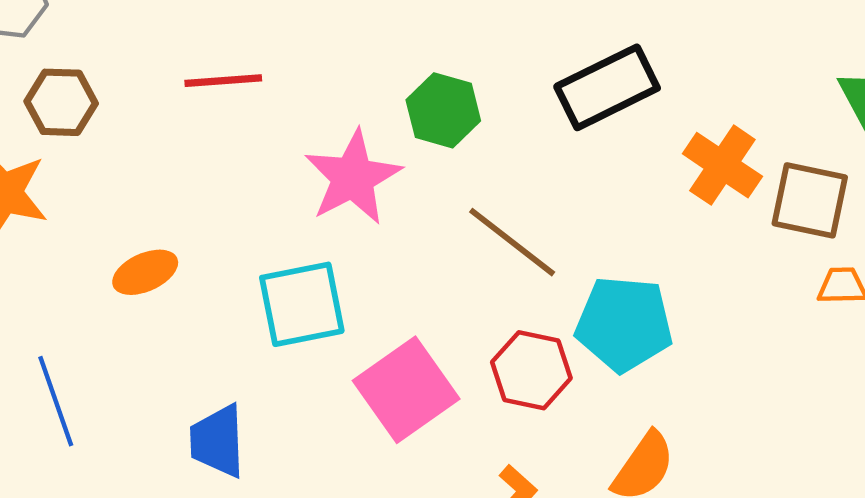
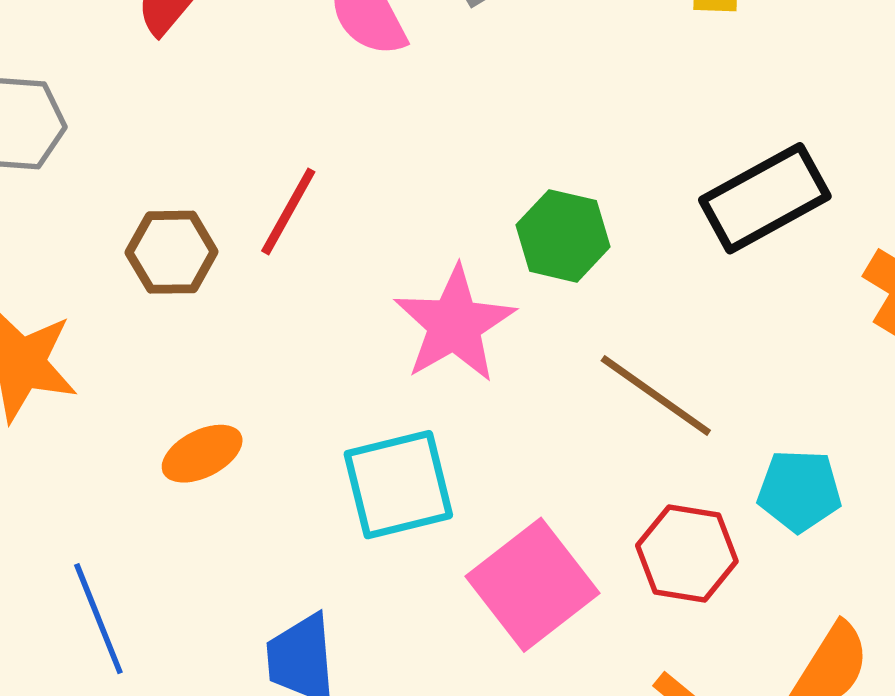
red line: (223, 81) -> (288, 211), turned -54
brown hexagon: (61, 102) -> (172, 252), moved
cyan pentagon: (624, 324) -> (799, 491), size x0.7

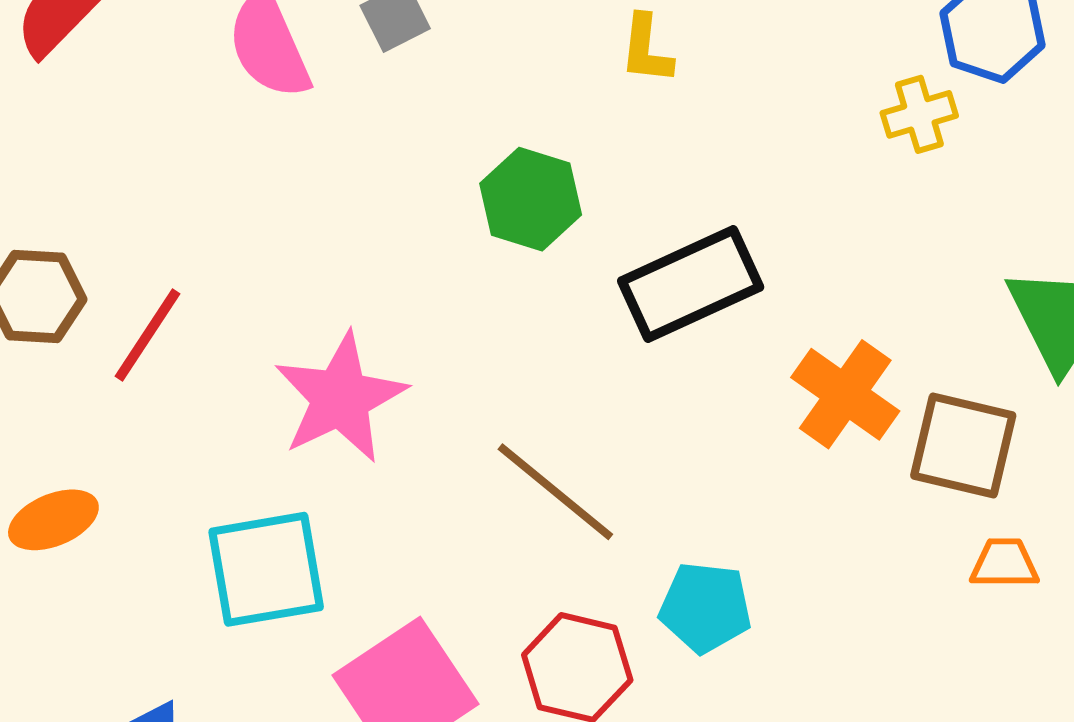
red line: (288, 211) -> (147, 335), moved
green hexagon: (563, 236) -> (531, 199), moved

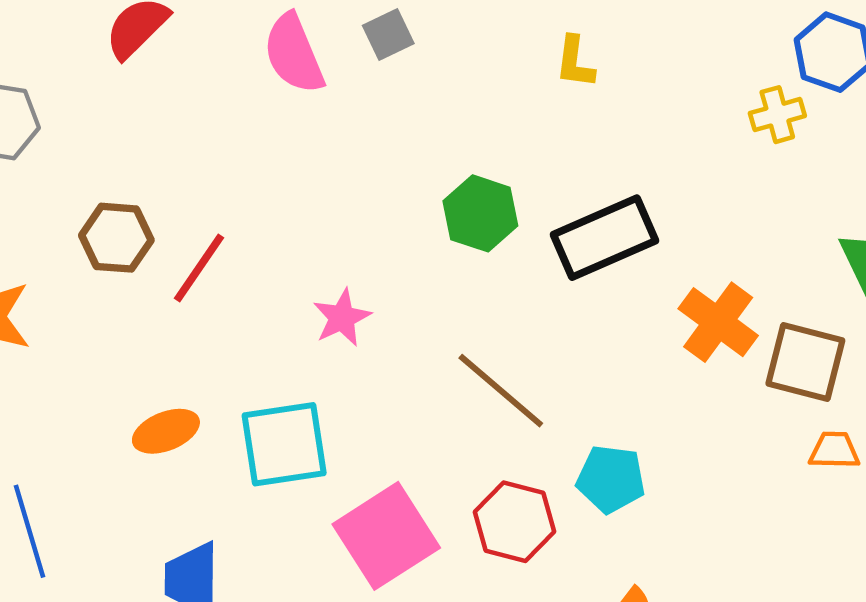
green hexagon: (531, 199) -> (480, 213), moved
pink star: (340, 398) -> (342, 318), size x0.6
orange ellipse: (53, 520) -> (166, 431), moved

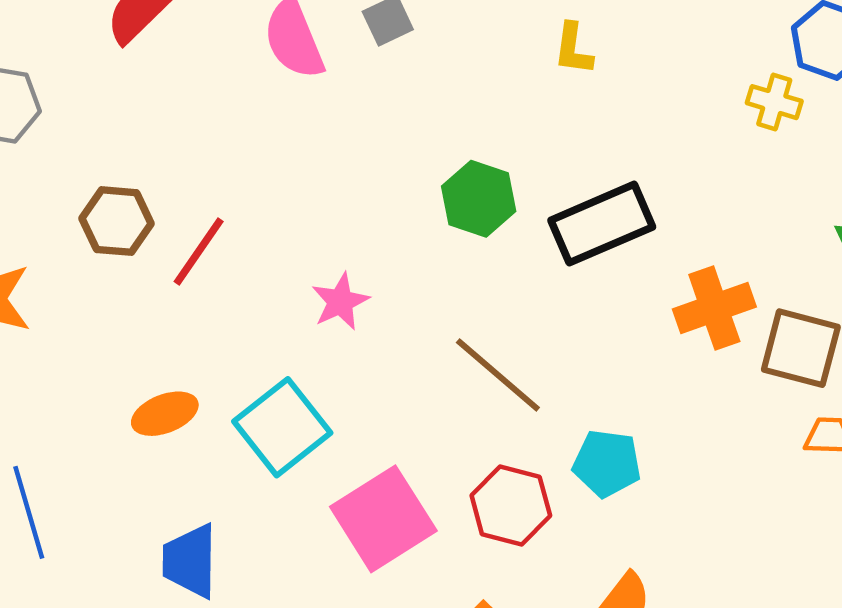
yellow cross: (777, 115) -> (774, 102), turned 32
orange cross: (718, 322) -> (714, 308), turned 34
cyan square: (284, 444) -> (282, 427), turned -30

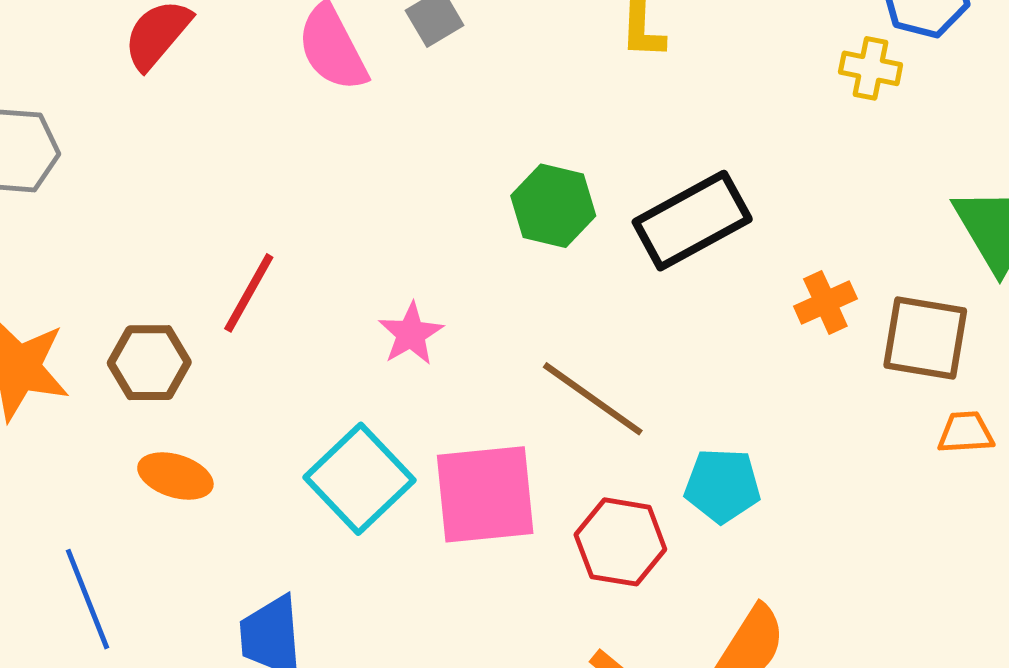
brown hexagon: (117, 221) -> (149, 363), moved
orange cross: (714, 308) -> (825, 302), size x0.7
orange ellipse: (165, 414) -> (175, 476), moved, turned 44
pink square: (383, 519) -> (485, 494), moved, turned 32

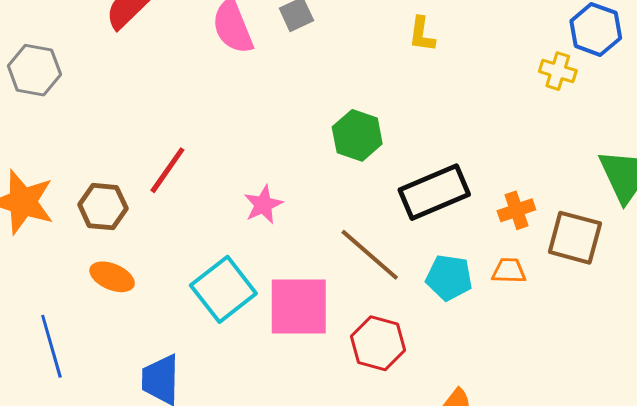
black rectangle: (692, 221) -> (434, 192), moved
orange trapezoid: (966, 433) -> (509, 271), moved
cyan pentagon: (722, 485) -> (449, 278), moved

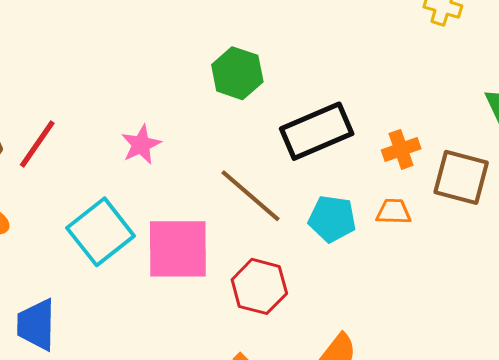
red line: (167, 170) -> (37, 144), moved

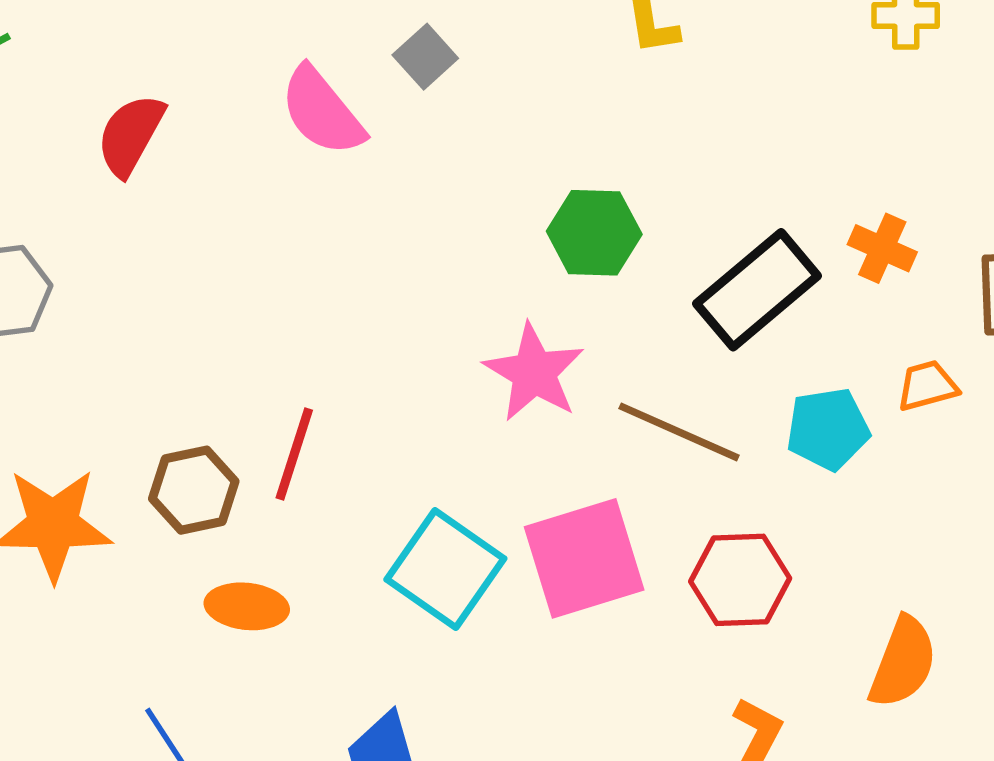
pink star: (141, 145) -> (534, 372), moved, size x1.4
orange cross: (401, 149) -> (882, 248), moved, turned -30

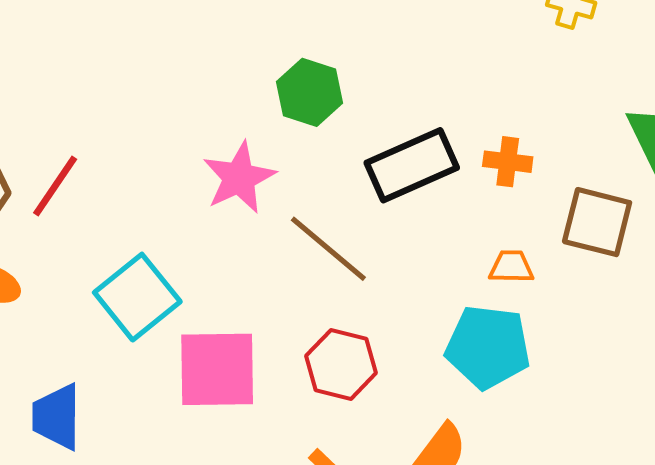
orange cross: (882, 248) -> (508, 162), turned -33
cyan pentagon: (828, 429) -> (488, 347), moved, size x1.4
pink square: (584, 558) -> (217, 369), moved

